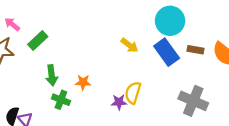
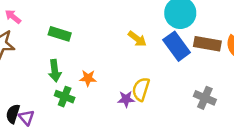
green rectangle: (38, 41) -> (60, 34), moved, turned 60
brown rectangle: (196, 50) -> (207, 44), size x1.5
gray cross: (193, 101) -> (205, 98), size x0.7

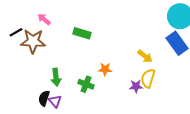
yellow arrow: (137, 39) -> (145, 56), moved
green arrow: (55, 71) -> (56, 77), moved

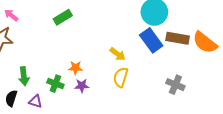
green rectangle: (82, 33) -> (63, 17), moved, turned -48
purple star: (136, 86) -> (82, 86), moved
purple triangle: (55, 101) -> (35, 101), moved, turned -32

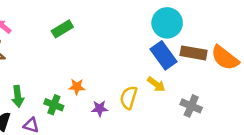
yellow arrow: (118, 54) -> (156, 84), moved
purple star: (82, 86) -> (100, 108), moved

